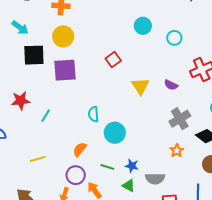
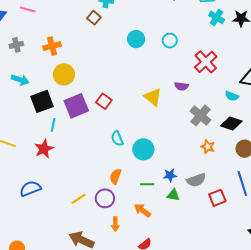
red square: (113, 60) -> (104, 101), moved
cyan line: (46, 116) -> (53, 125), moved
purple circle: (76, 175) -> (105, 198), moved

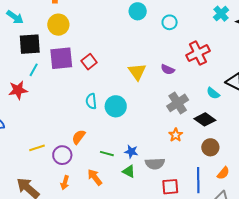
cyan circle: (143, 149) -> (116, 106), moved

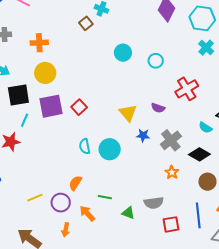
blue star: (131, 152) -> (143, 135), moved
orange arrow: (95, 177) -> (87, 213), moved

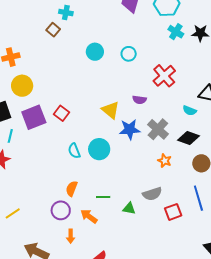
blue star: (143, 135) -> (130, 129), size x1.5
yellow line: (35, 198) -> (13, 213), moved

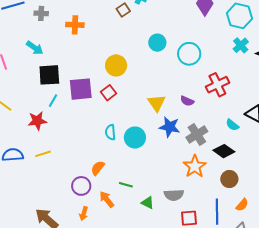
cyan circle: (129, 54) -> (189, 54), size x1.5
yellow circle: (22, 86) -> (116, 65), moved
orange star: (165, 161) -> (195, 166), size x1.6
yellow line: (13, 213) -> (43, 154), moved

